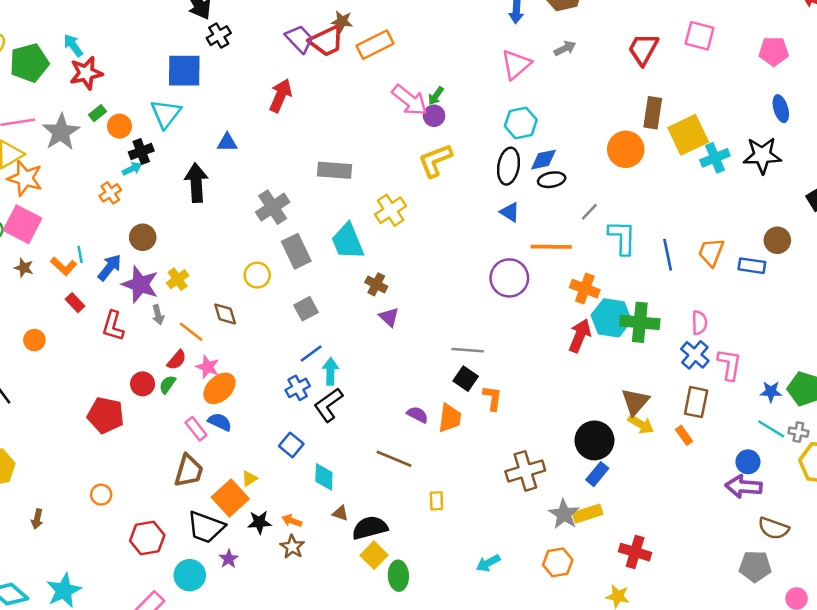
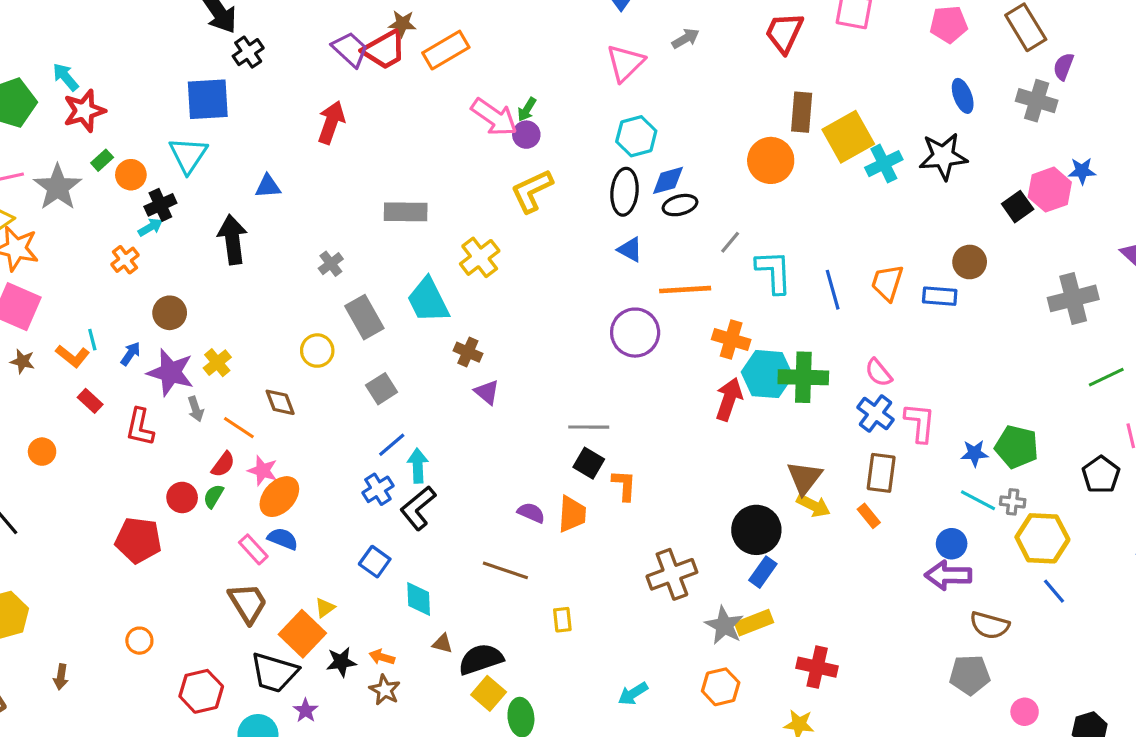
gray cross: (273, 207) -> (331, 264), size x0.6
blue arrow: (110, 267) -> (131, 354), size x0.7
pink semicircle: (699, 323) -> (878, 373), turned 145
brown trapezoid: (189, 471) -> (248, 603), turned -44

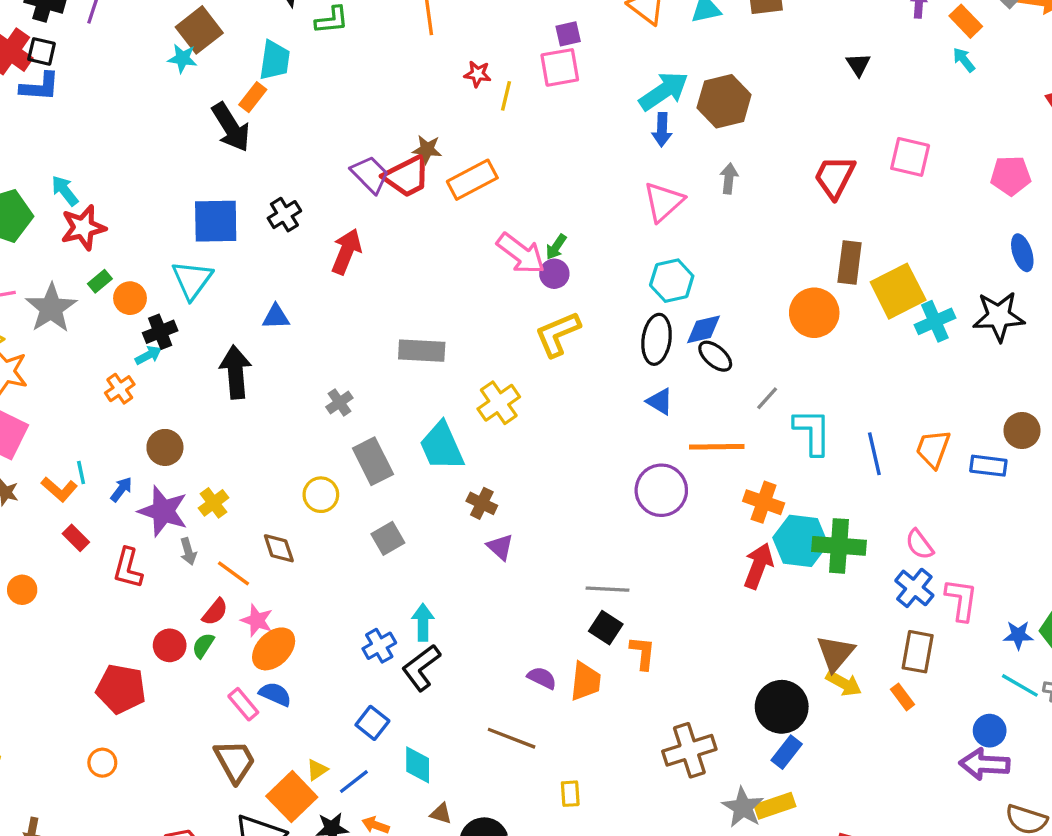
gray arrow: (686, 38) -> (729, 178), turned -56
black cross: (248, 52) -> (284, 215), moved
black ellipse: (680, 205) -> (715, 356), turned 52
blue line: (392, 445) -> (354, 782), moved
orange circle: (139, 641) -> (102, 763), moved

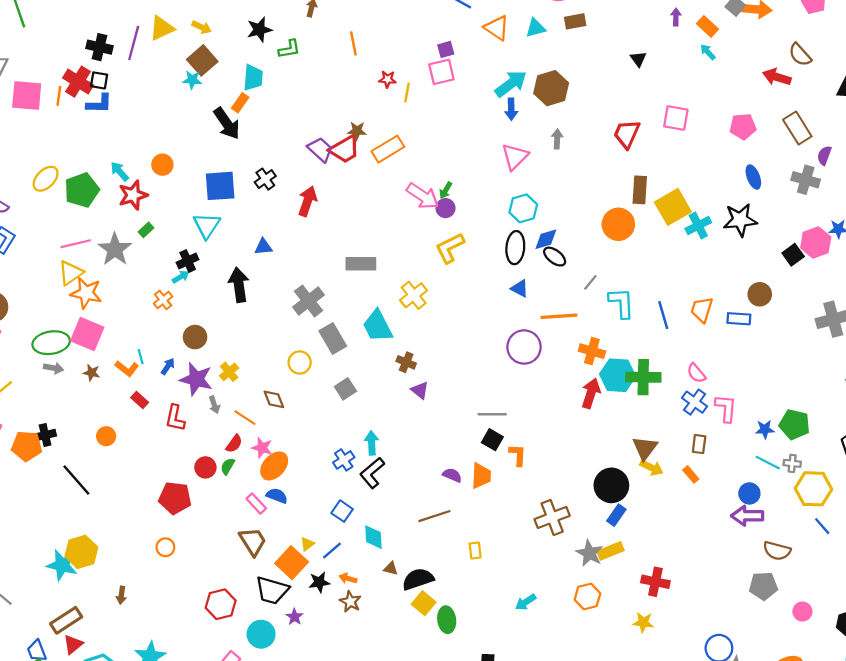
orange circle: (130, 298) -> (162, 165), moved
gray cross: (339, 402) -> (308, 301), size x1.8
brown rectangle: (918, 652) -> (699, 444), size x0.7
brown line: (512, 738) -> (434, 516), turned -36

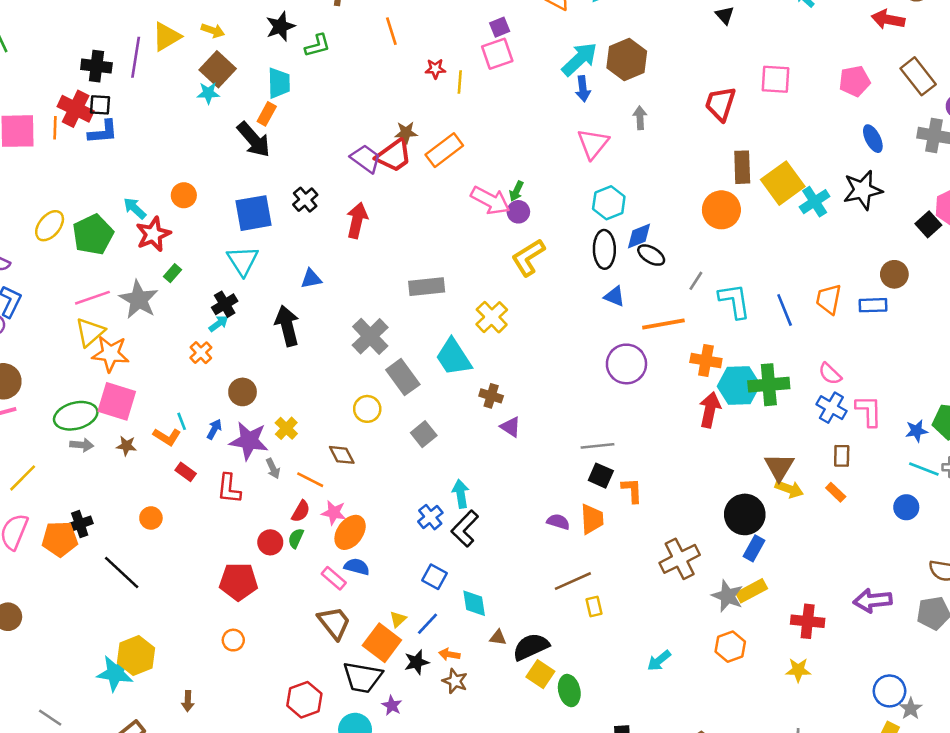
brown line: (434, 516) -> (573, 581), moved
purple arrow: (747, 516) -> (873, 600), moved

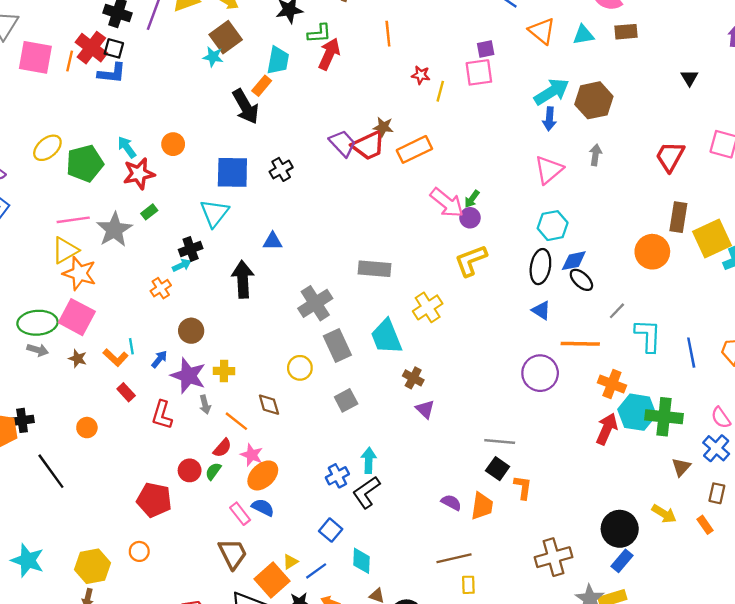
red arrow: (357, 220) -> (329, 54), moved
yellow cross: (286, 428) -> (224, 371), turned 36
brown triangle: (779, 467) -> (681, 467), moved, size x0.7
yellow hexagon: (136, 655) -> (92, 566), moved

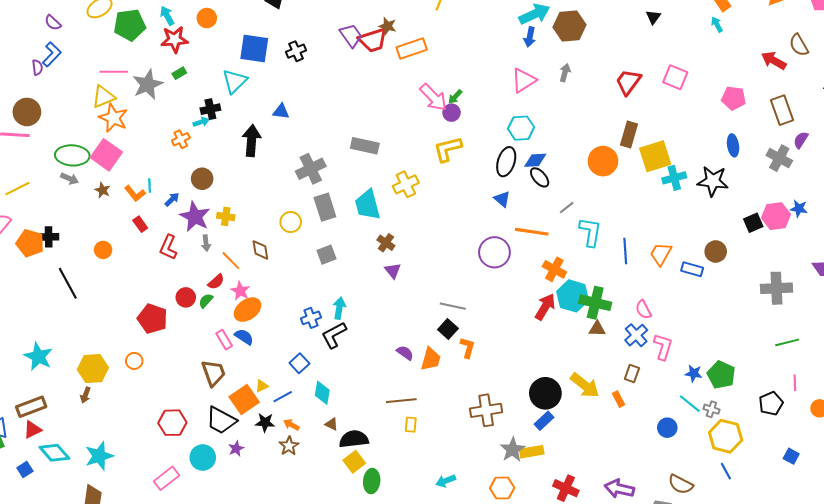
brown triangle: (681, 467) -> (597, 329), moved, turned 42
yellow arrow: (664, 514) -> (585, 385), size x1.4

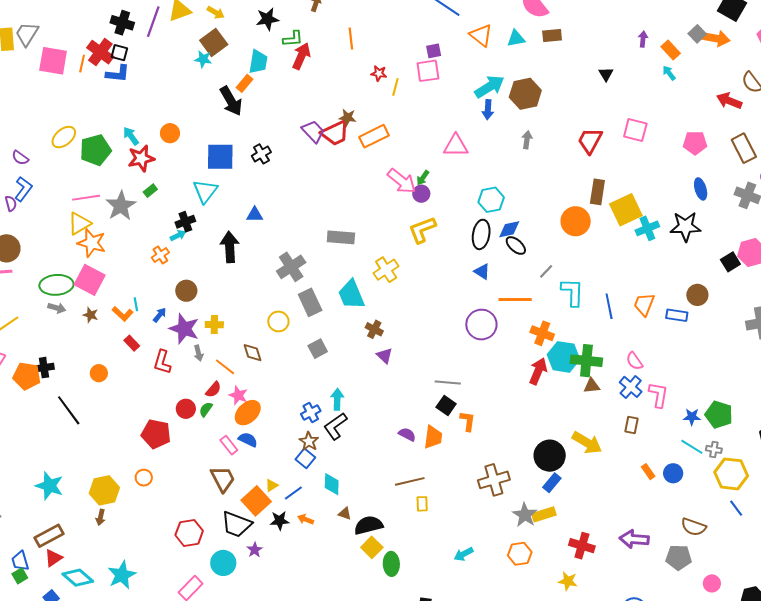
pink triangle: (524, 80) -> (456, 146), moved, turned 40
orange rectangle: (618, 399) -> (648, 472), moved
brown star: (289, 446) -> (309, 441), moved

